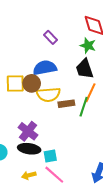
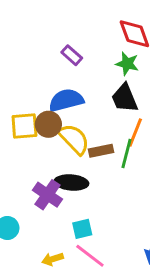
yellow semicircle: (48, 95) -> (74, 139), turned -125
black ellipse: (29, 149) -> (71, 182), moved

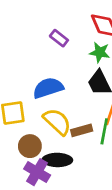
purple rectangle: (72, 55) -> (59, 38), moved
brown circle: (48, 124) -> (30, 146), moved

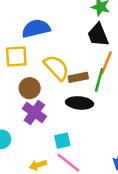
blue semicircle: (48, 88) -> (36, 29), moved
black ellipse: (57, 160) -> (79, 103), moved

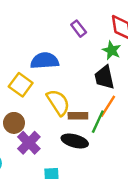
yellow square: (16, 56) -> (21, 85), turned 30
brown circle: (30, 88) -> (14, 123), moved

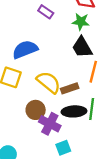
green line: (98, 122) -> (92, 109), moved
brown circle: (14, 123) -> (36, 110), moved
purple cross: (29, 143) -> (50, 124), moved

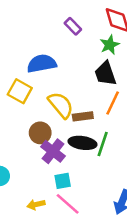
green star: (81, 22) -> (110, 45), turned 30

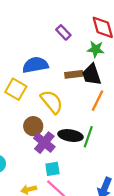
green star: (110, 45) -> (96, 49), turned 30
brown rectangle: (83, 116) -> (74, 74), moved

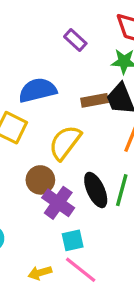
yellow semicircle: (52, 102) -> (65, 143), turned -100
black ellipse: (70, 136) -> (96, 190), turned 60

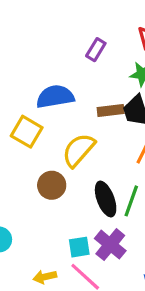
purple rectangle: (75, 40) -> (96, 50), turned 75
purple cross: (58, 203) -> (110, 245), moved

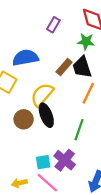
brown rectangle: (111, 111) -> (64, 67), turned -42
black ellipse: (106, 199) -> (46, 115), moved

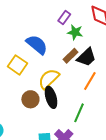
green star: (86, 42) -> (75, 32), moved
blue semicircle: (25, 58) -> (37, 45), turned 45
black trapezoid: (82, 67) -> (86, 57), turned -120

